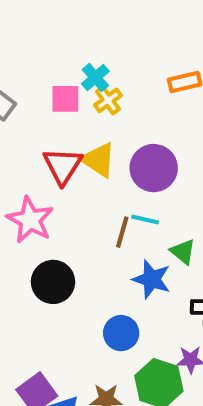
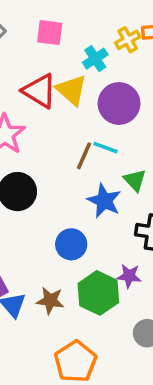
cyan cross: (95, 78) -> (95, 59), moved
yellow cross: (108, 100) -> (128, 40), moved
red triangle: (63, 166) -> (39, 91), turned -39

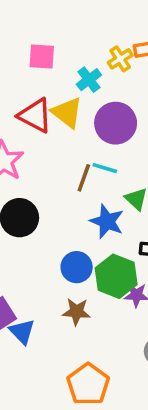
green hexagon: (98, 293) -> (116, 276), moved
brown star: (50, 301) -> (76, 312), moved

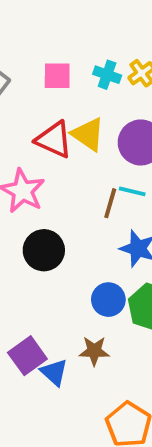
cyan cross: (89, 80) -> (107, 75), moved, turned -30
brown star: (76, 312) -> (94, 351), moved

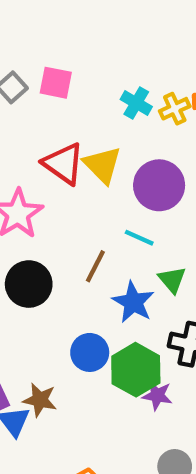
pink square: (57, 76) -> (56, 83), moved
brown line: (110, 203) -> (95, 266), moved
brown star: (94, 351) -> (40, 400), moved

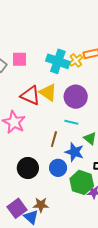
cyan cross: (136, 103) -> (58, 61), size x1.6
black circle: (29, 284) -> (28, 168), moved
blue circle: (90, 352) -> (58, 168), moved

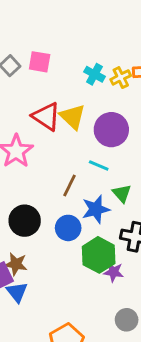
cyan cross: (58, 61) -> (94, 74), size x0.6
blue star: (74, 152) -> (96, 209), turned 30
brown star: (41, 205) -> (16, 264), moved

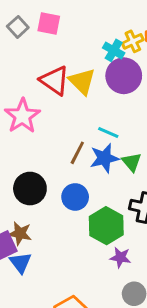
cyan cross: (94, 74) -> (114, 50), moved
purple circle: (111, 130) -> (124, 76), moved
blue star: (96, 209) -> (104, 158), moved
purple star: (114, 272) -> (120, 257), moved

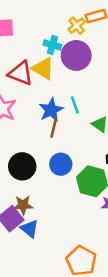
cyan cross: (114, 50) -> (52, 45), moved
cyan line: (108, 133) -> (75, 105), turned 60
blue star: (104, 158) -> (51, 110), moved

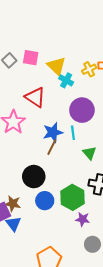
purple circle: (76, 55) -> (82, 110), moved
yellow triangle: (43, 68) -> (57, 66), moved
blue circle: (61, 164) -> (45, 201), moved
black circle: (22, 166) -> (34, 177), moved

